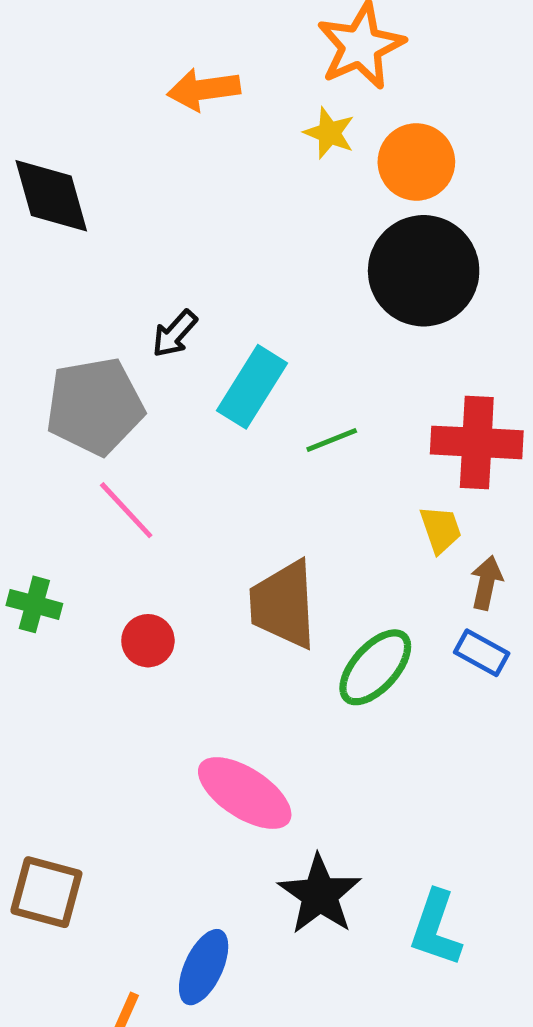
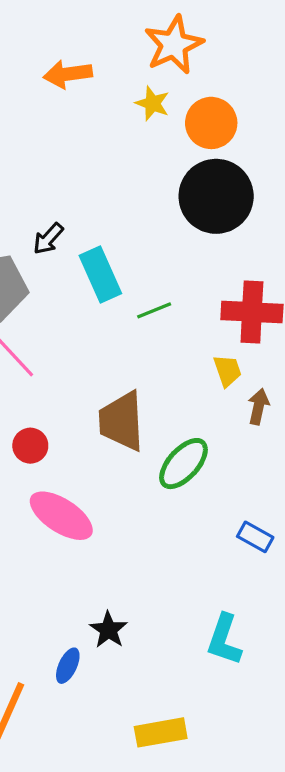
cyan rectangle: (252, 387) -> (100, 275), turned -56
blue rectangle: (482, 653) -> (255, 537), moved
pink ellipse: (245, 793) -> (61, 516), moved
black star: (320, 895) -> (109, 630), moved, size x0.7
blue ellipse: (204, 967) -> (68, 666), size x0.7

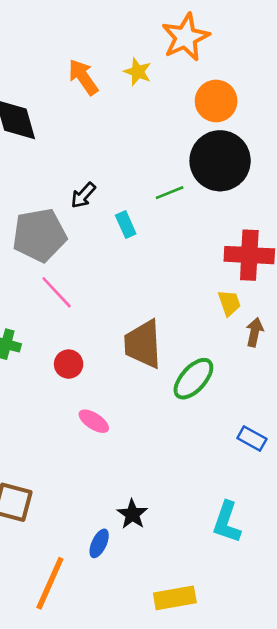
orange arrow: (68, 74) -> (83, 77), moved, turned 63
yellow star: (153, 103) -> (138, 72), moved
cyan rectangle: (100, 275) -> (126, 225), size x0.6
green line: (154, 310) -> (170, 193), moved
pink ellipse: (61, 516) -> (94, 421), size x0.6

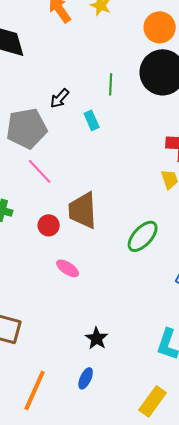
green line: (170, 193) -> (111, 84), moved, turned -65
brown trapezoid: (143, 344) -> (83, 210), moved
blue ellipse: (99, 543) -> (86, 378), moved
yellow rectangle: (175, 598) -> (153, 401), moved, turned -44

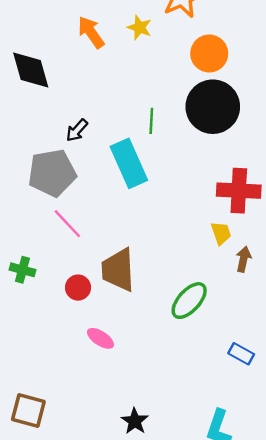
black arrow: (60, 98) -> (77, 130), moved
cyan rectangle: (92, 120) -> (129, 163), size x2.0

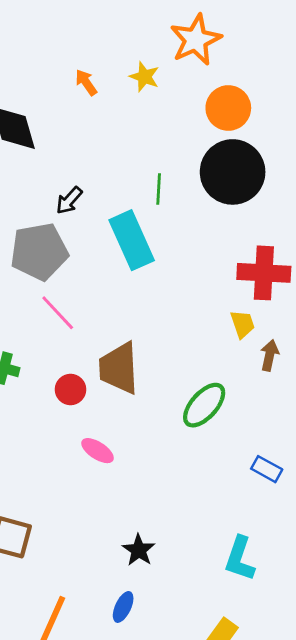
orange arrow: (91, 32) -> (86, 82), size x0.7

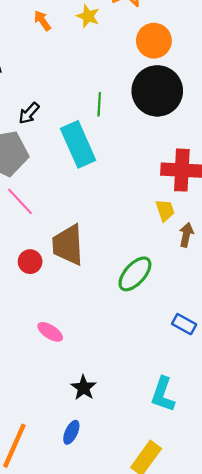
pink ellipse: (98, 451) -> (50, 332), moved

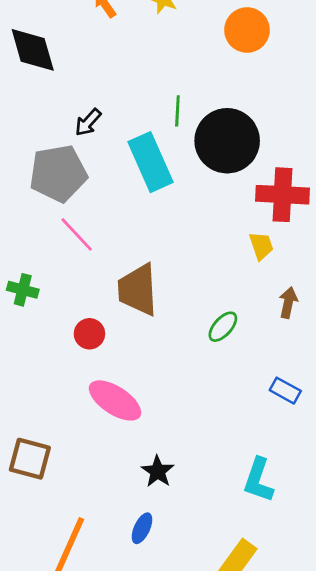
black circle: (157, 91) -> (227, 141), moved
brown arrow: (186, 235) -> (288, 303), moved
red circle: (30, 262) -> (89, 334), moved
green ellipse: (135, 274) -> (223, 327), size x0.7
pink ellipse: (50, 332) -> (115, 400), size x1.6

